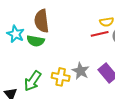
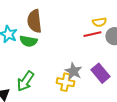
yellow cross: (61, 77) -> (65, 82), moved

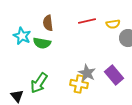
brown semicircle: (34, 21) -> (48, 23), size x0.7
red line: (92, 34) -> (87, 21), moved

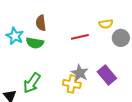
red line: (87, 21) -> (80, 37), moved

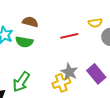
brown semicircle: (41, 23) -> (30, 22), turned 112
yellow cross: (72, 84) -> (61, 83), turned -30

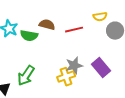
brown semicircle: (30, 22) -> (47, 25), moved
gray star: (69, 72) -> (74, 66), turned 30

